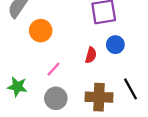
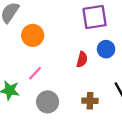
pink line: (54, 69) -> (35, 73), moved
brown cross: (99, 97) -> (90, 101), size x0.6

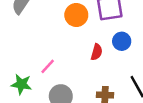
orange circle: (33, 35) -> (76, 15), moved

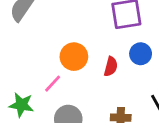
orange circle: (76, 15) -> (74, 57), moved

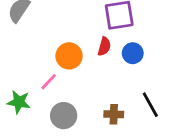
red semicircle: (111, 67) -> (104, 46), moved

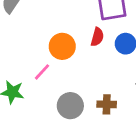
gray circle: (64, 116) -> (70, 106), moved

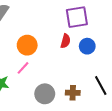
orange circle: (62, 46) -> (27, 45), moved

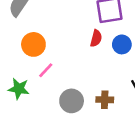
orange circle: (27, 45) -> (33, 44), moved

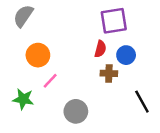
brown cross: (105, 100) -> (109, 73), moved

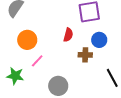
red semicircle: (100, 49) -> (68, 35), moved

